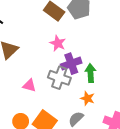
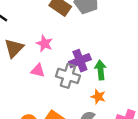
pink star: (58, 43) -> (44, 44), moved
pink triangle: (29, 85) -> (38, 71), moved

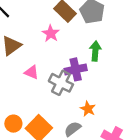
pink star: (44, 44) -> (51, 33), moved
green arrow: (101, 70) -> (95, 51), moved

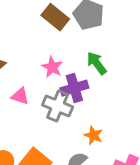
pink star: (51, 33) -> (52, 67), moved
green arrow: (95, 51) -> (97, 63), turned -36

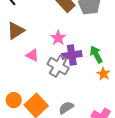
green arrow: (97, 63) -> (96, 54), moved
orange star: (93, 135) -> (103, 74), moved

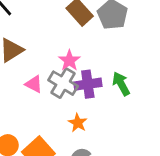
gray cross: (58, 66) -> (63, 83), moved
orange star: (103, 74) -> (78, 123), moved

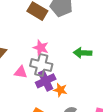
purple cross: (88, 84) -> (46, 81), moved
green arrow: (121, 84) -> (83, 53), turned -42

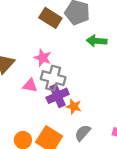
pink star: (41, 48) -> (43, 58), moved
green arrow: (83, 53) -> (97, 41), moved

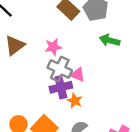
pink star: (43, 58) -> (53, 47), turned 30
pink triangle: (30, 85) -> (78, 75), moved

